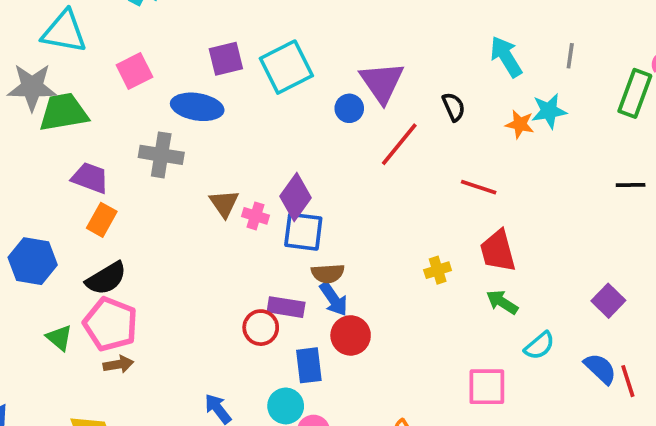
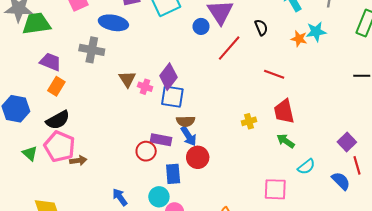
brown arrow: (118, 364) -> (78, 161), moved
red line: (628, 381) -> (357, 165), moved

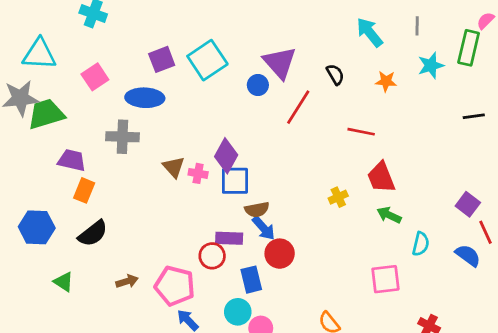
cyan star: (316, 32) -> (431, 65), moved
pink pentagon: (60, 146) -> (175, 286), moved
cyan semicircle: (306, 167) -> (421, 244), turned -30

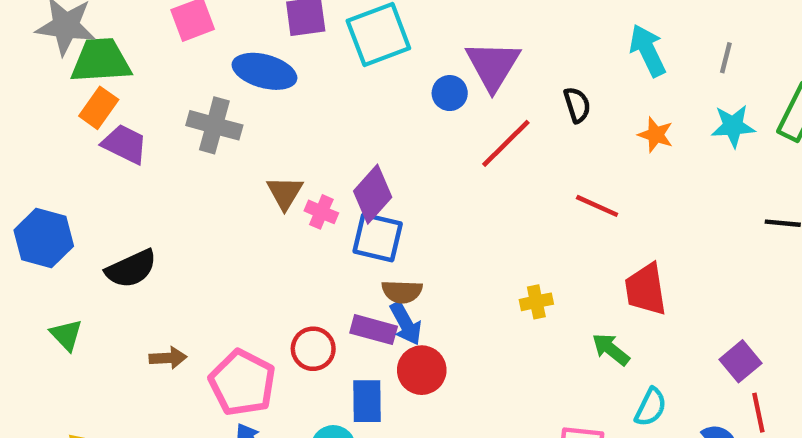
red trapezoid: (381, 177) -> (646, 289), moved
orange rectangle: (84, 190) -> (99, 108), moved
purple rectangle: (229, 238) -> (374, 330), moved

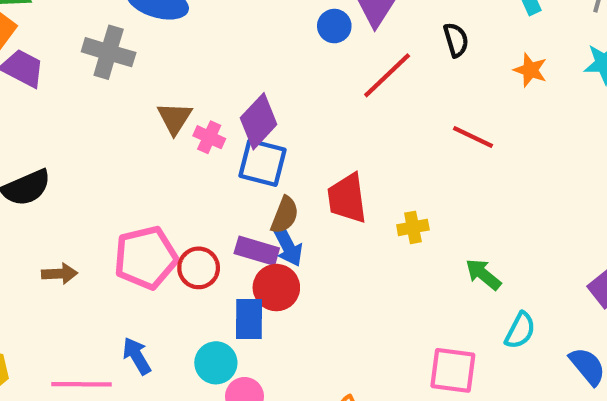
red trapezoid: (646, 289) -> (347, 198), moved
brown semicircle: (402, 292) -> (285, 215), turned -72
red circle: (422, 370) -> (276, 288), moved
pink pentagon: (242, 383) -> (146, 258), moved, turned 30

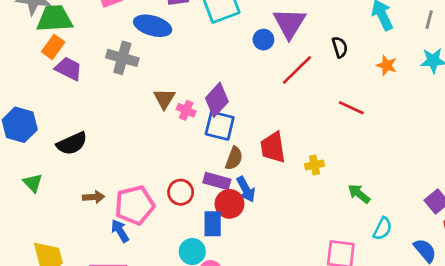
blue arrow: (288, 246) -> (246, 189), moved
pink pentagon: (146, 258) -> (135, 205), moved
blue arrow: (137, 356) -> (120, 231), moved

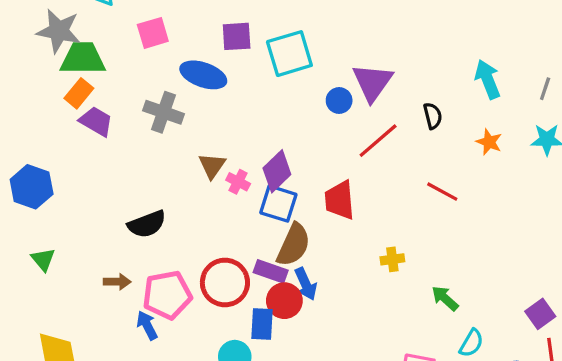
black semicircle: (72, 143) -> (147, 224), moved
red trapezoid: (273, 147) -> (340, 200), moved
brown semicircle: (234, 158) -> (294, 245), size x1.5
red circle: (181, 192) -> (225, 282), size x1.5

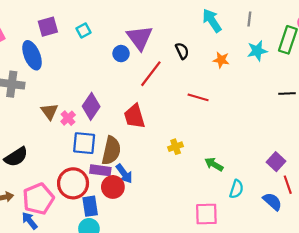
cyan square: (289, 54) -> (84, 30), size x0.5
blue ellipse: (203, 75) -> (32, 55), turned 60
pink cross: (238, 182) -> (68, 118), turned 32
blue square: (278, 204) -> (84, 143), moved
blue rectangle: (262, 324) -> (90, 206), moved

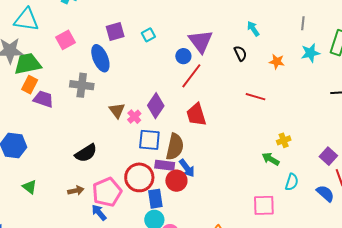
cyan arrow: (212, 21) -> (253, 29), moved, size x0.7
red line: (151, 74) -> (191, 76), moved
yellow cross: (176, 147) -> (284, 140), moved

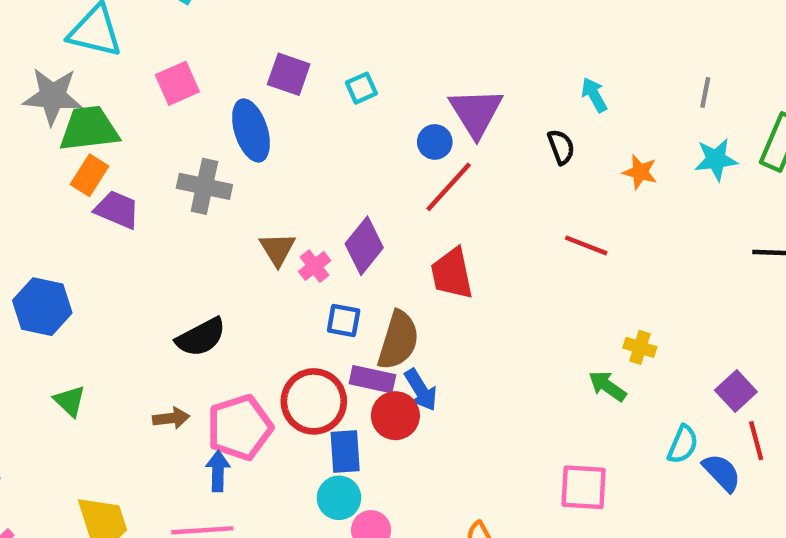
purple square: (115, 31) -> (289, 74), turned 30
blue square: (149, 140) -> (344, 320), size x0.7
yellow cross: (284, 140) -> (640, 347), turned 32
cyan semicircle: (292, 182) -> (683, 444), moved
blue arrow: (99, 212) -> (218, 471), turned 36

